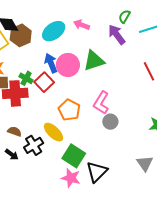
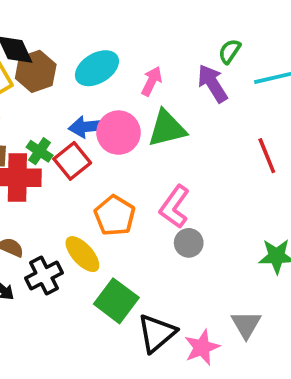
pink arrow: (82, 25) -> (152, 81), moved, turned 91
blue arrow: (51, 63) -> (87, 127), turned -78
pink star: (71, 178) -> (202, 347), moved, turned 30

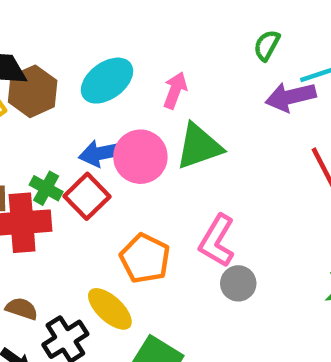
purple arrow: (213, 83) -> (291, 97), moved, turned -66

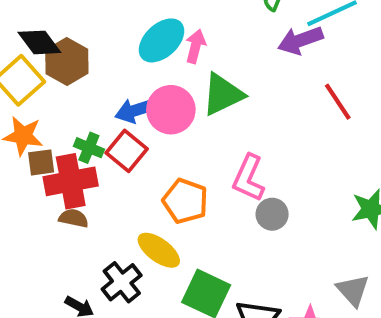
cyan ellipse: (107, 81) -> (162, 40), moved
brown semicircle: (22, 309) -> (74, 218), moved

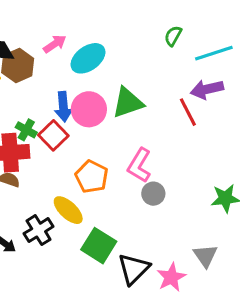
purple arrow: (300, 40) -> (207, 89), moved
pink arrow: (195, 46) -> (55, 44), moved, turned 35
red line: (338, 102) -> (188, 112), moved
blue arrow: (136, 110) -> (63, 107), turned -84

